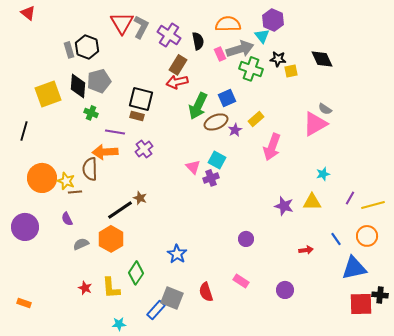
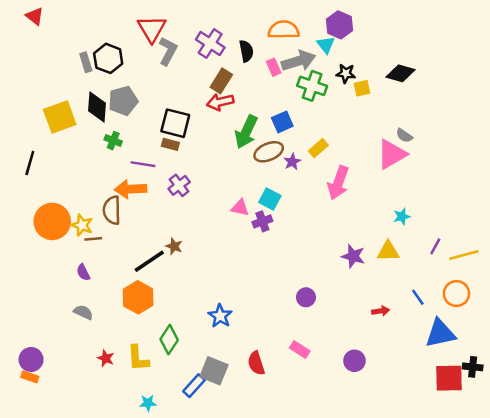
gray L-shape: (141, 27) -> (168, 51), moved
black diamond: (322, 59) -> (400, 73), turned -50
pink triangle: (193, 167) -> (240, 208), turned -35
purple circle: (25, 227) -> (31, 359), moved, size x0.7
gray semicircle: (81, 244) -> (83, 312), moved, turned 49

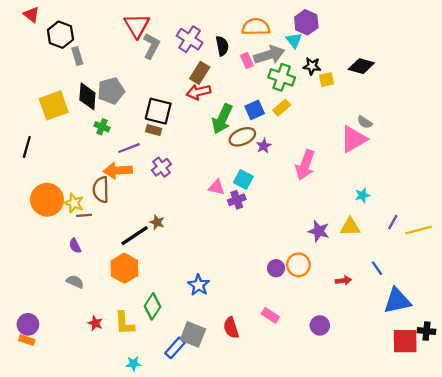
black hexagon: (108, 58) -> (60, 35), moved
yellow rectangle: (318, 148) -> (282, 108), moved
purple line: (143, 164) -> (129, 148), turned -30
orange circle: (456, 294) -> (298, 265), moved

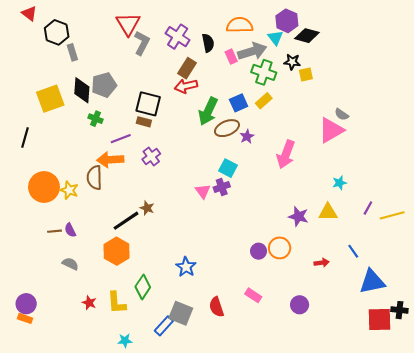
black diamond: (361, 66) -> (307, 36), moved
pink triangle: (217, 187) -> (203, 191), moved, turned 42
brown line: (84, 215) -> (55, 231), moved

